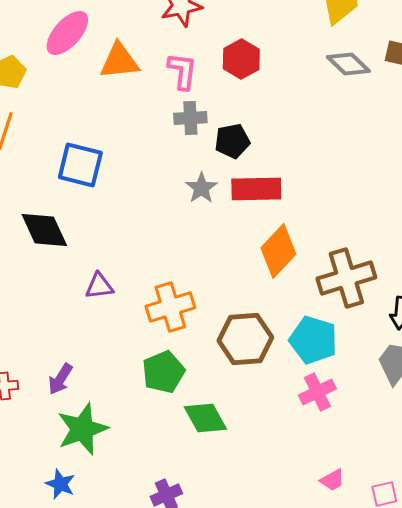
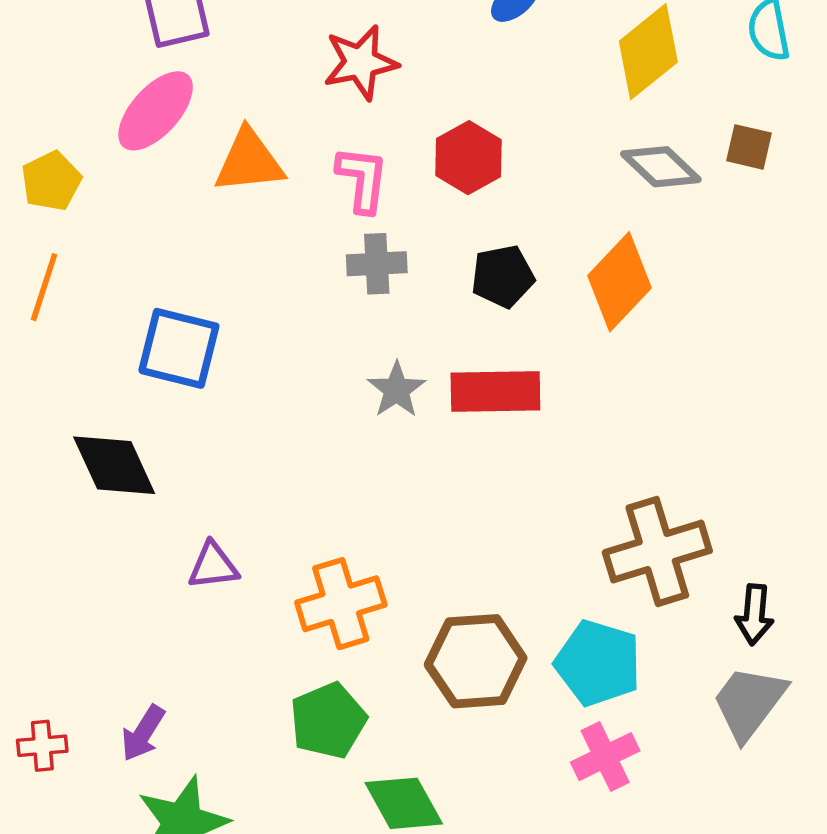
black pentagon: (232, 141) -> (503, 276), moved
orange diamond: (278, 251) -> (620, 282), moved

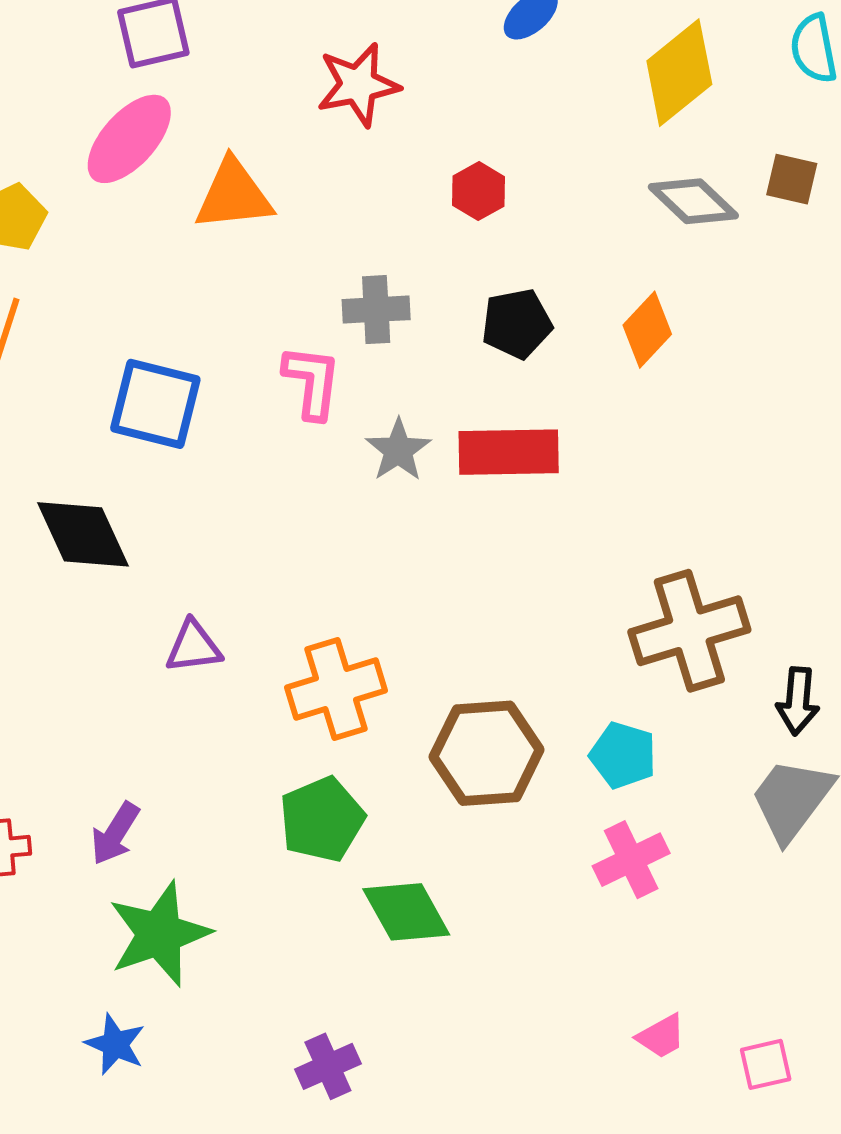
red hexagon: (468, 158) -> (479, 191), size x0.7
pink L-shape: (362, 179) -> (312, 382), moved
orange diamond: (620, 282) -> (647, 330), size x0.7
cyan pentagon: (598, 663) -> (623, 755), size x0.7

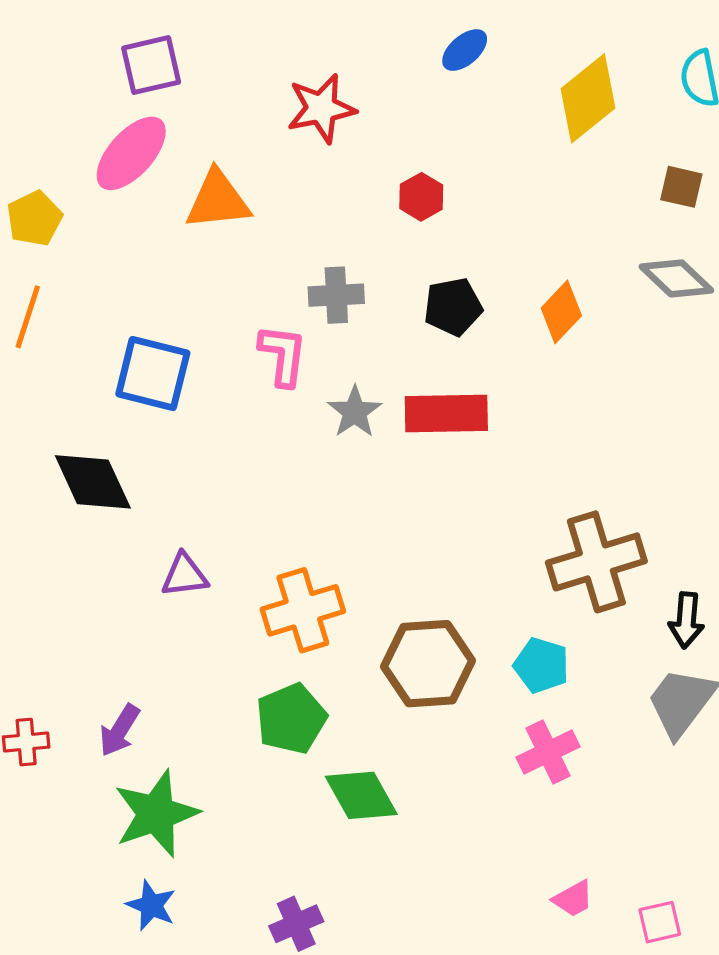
gray diamond: (693, 201) -> (676, 278), moved
blue star: (115, 1044) -> (151, 905), moved

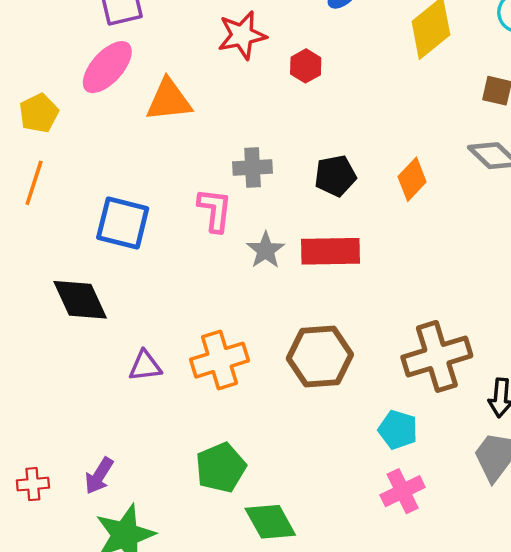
red hexagon: (421, 197) -> (306, 66), moved
orange cross: (303, 610) -> (220, 360), moved
brown hexagon: (428, 664) -> (320, 356), moved

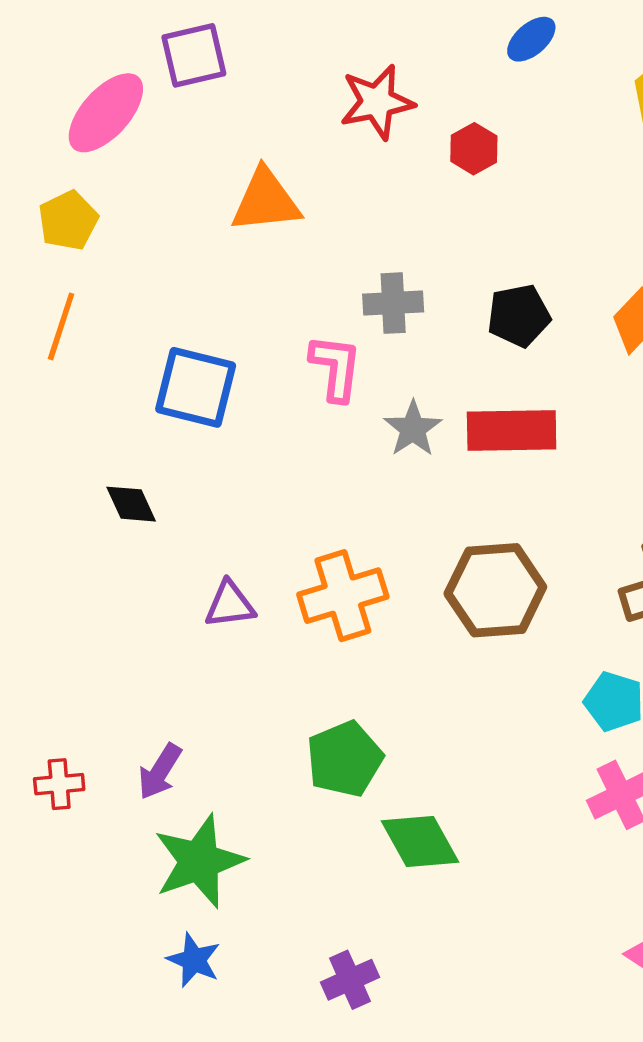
pink ellipse: (107, 67) -> (106, 113), moved
black diamond: (80, 300) -> (131, 504), size x0.6

